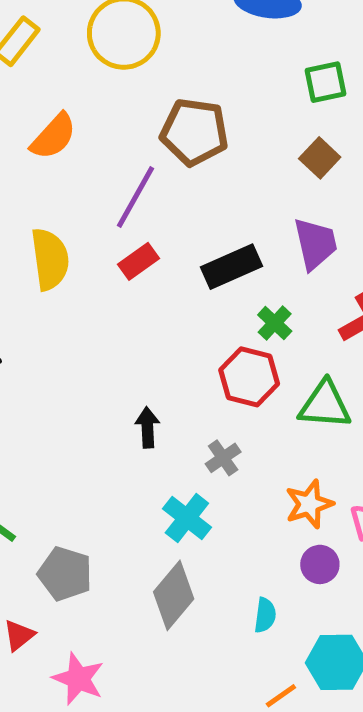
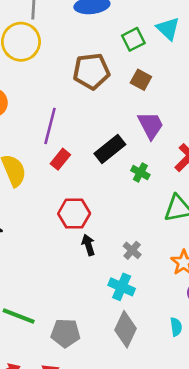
brown pentagon: (194, 132) -> (91, 71), moved
red hexagon: (249, 377) -> (74, 214), moved

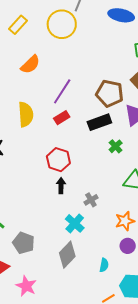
brown pentagon: (91, 71) -> (110, 94), moved

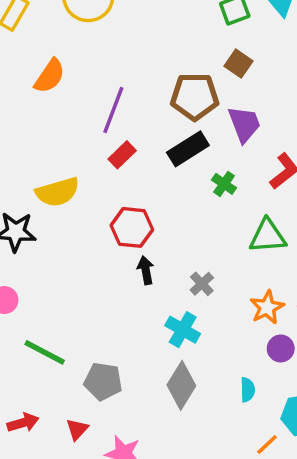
yellow semicircle: (26, 114) -> (58, 192), moved, turned 90

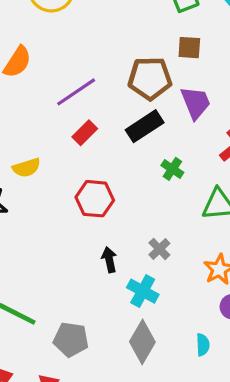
brown square: (238, 64) -> (189, 48), turned -30
purple line: (113, 110) -> (76, 92), turned 36
green cross: (224, 184) -> (172, 169), moved
yellow semicircle: (58, 192) -> (26, 168), size x0.7
black arrow: (146, 270) -> (109, 260), moved

